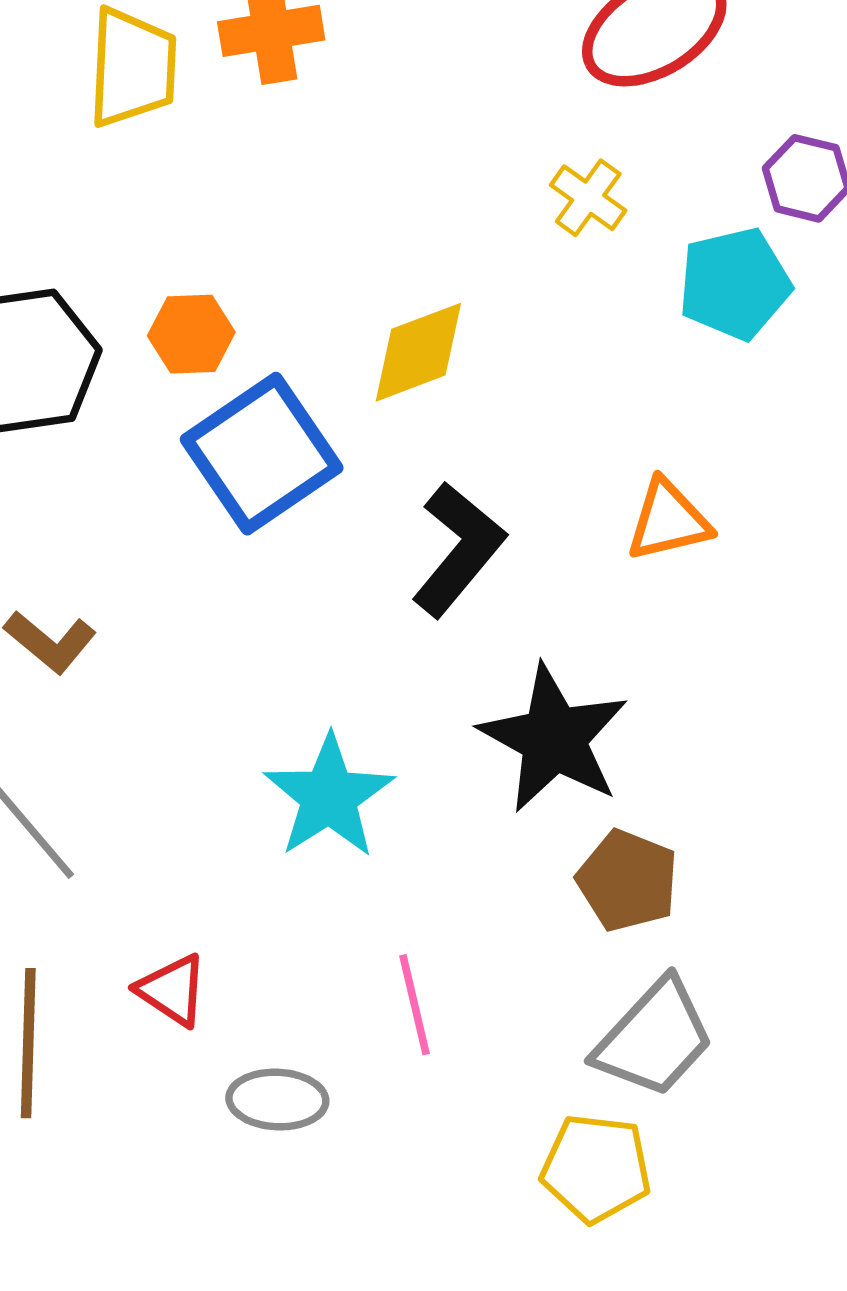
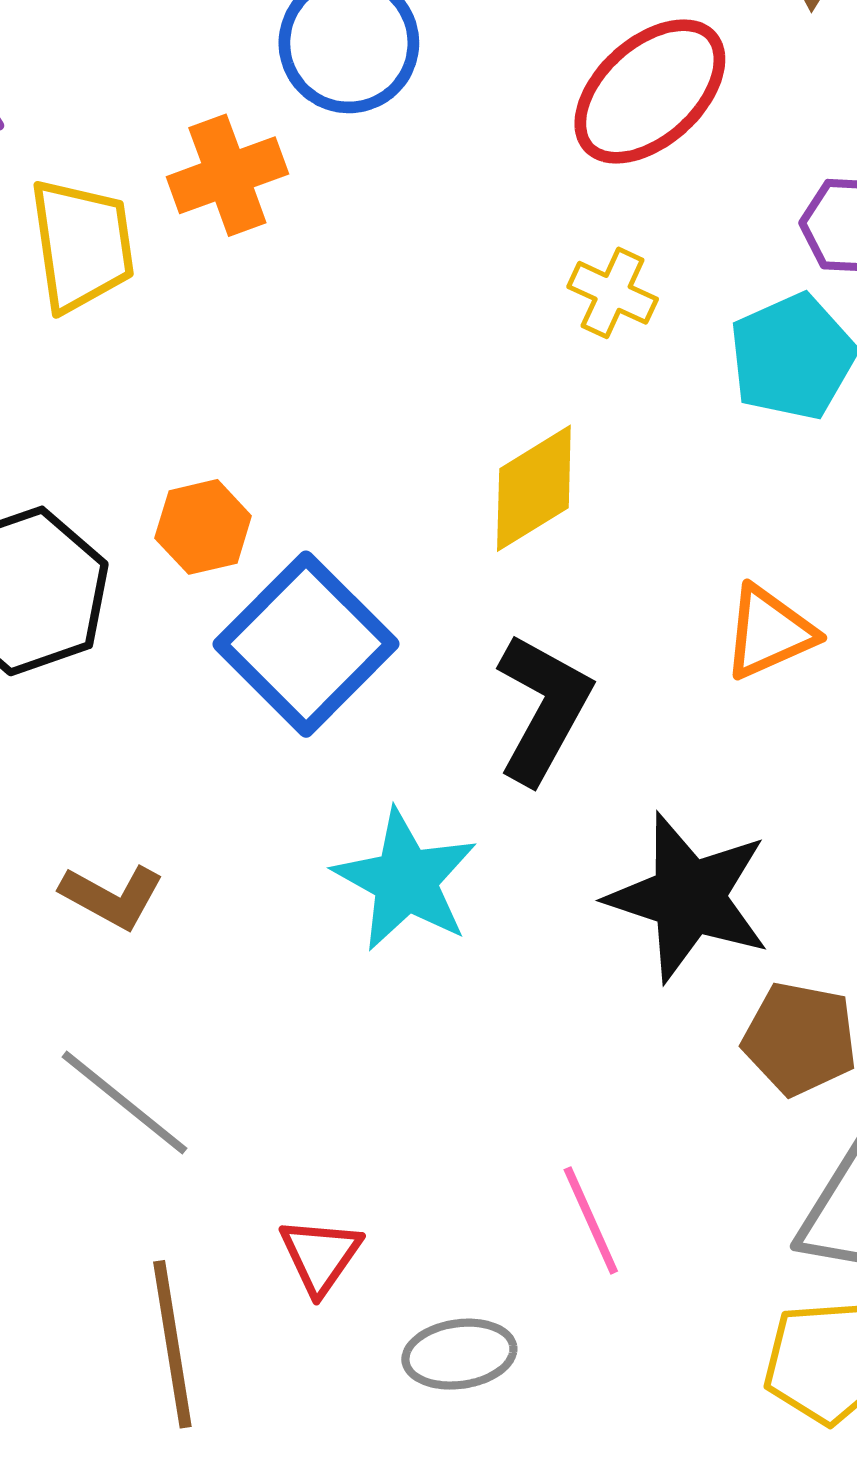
yellow diamond: (418, 352) -> (534, 488), moved
cyan star: (329, 796) -> (405, 880), moved
red triangle: (172, 990) -> (320, 1256), turned 42

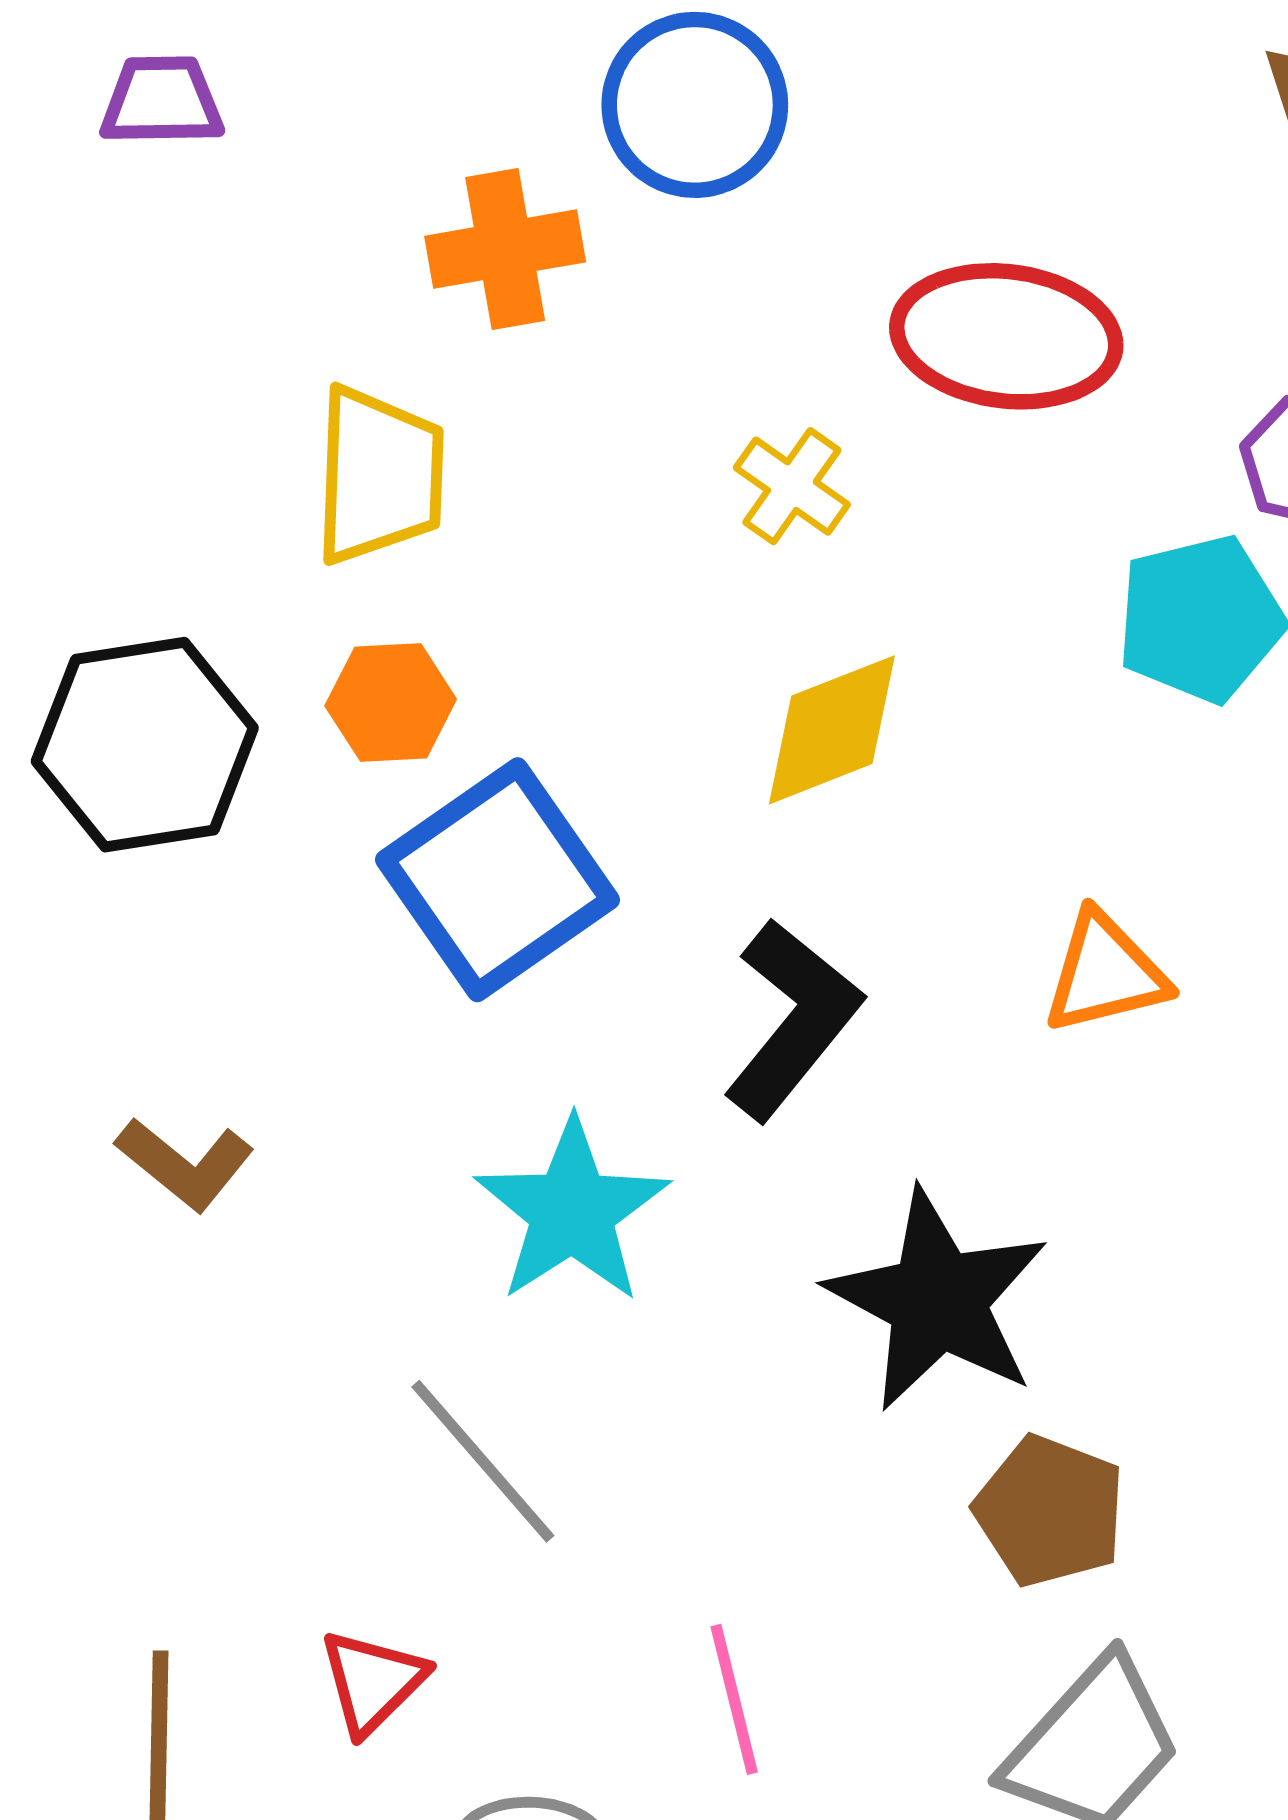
red ellipse: (650, 91) -> (1006, 336), moved, turned 39
yellow trapezoid: (82, 245) -> (379, 475), moved
yellow cross: (613, 293) -> (792, 486), moved
gray line: (124, 1103) -> (483, 1461), moved

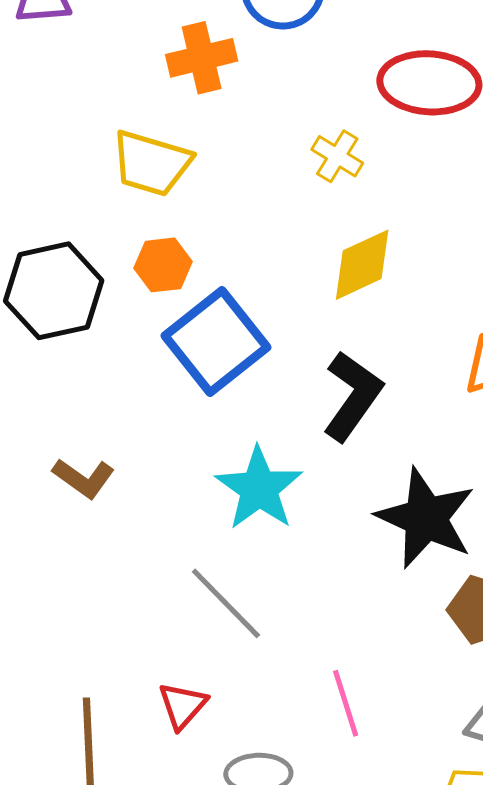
yellow trapezoid: (379, 475) -> (151, 163), turned 108

